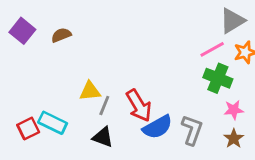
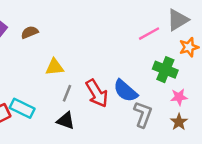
pink line: (212, 49) -> (149, 34), moved
yellow triangle: (90, 91) -> (55, 67), moved
blue semicircle: (158, 127) -> (125, 91), moved, turned 70

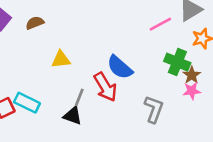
blue semicircle: (125, 91) -> (120, 67), moved
gray line: (67, 93) -> (79, 97), moved
brown star: (179, 122) -> (192, 75), moved

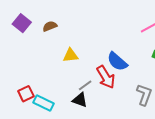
gray line: (79, 97) -> (85, 85), turned 32
cyan rectangle: (27, 103) -> (44, 103), moved

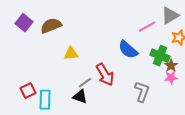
brown semicircle: (50, 26) -> (51, 26), size x1.5
blue semicircle: (117, 62) -> (128, 50), moved
cyan rectangle: (44, 103) -> (45, 100), turned 66

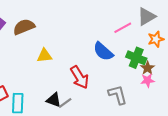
gray line: (85, 83) -> (65, 103), moved
gray L-shape: (142, 92) -> (118, 95), turned -35

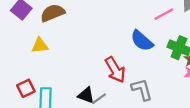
yellow triangle: (44, 56) -> (40, 45), moved
gray L-shape: (118, 95) -> (142, 89), moved

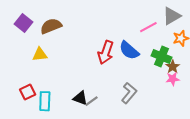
red arrow: (115, 70) -> (106, 52), moved, turned 50
gray L-shape: (142, 89) -> (129, 93), turned 55

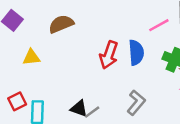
brown semicircle: (51, 26) -> (61, 24), moved
blue semicircle: (129, 50) -> (136, 53), turned -135

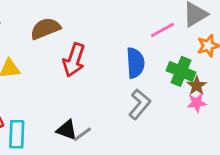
red arrow: (109, 55) -> (74, 60), moved
gray L-shape: (136, 103) -> (140, 104), moved

